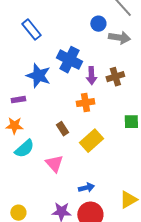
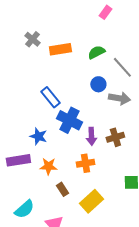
blue rectangle: (31, 30) -> (50, 97), moved
blue star: (38, 76) -> (38, 136), size x0.7
purple rectangle: (18, 100) -> (18, 160), size x1.6
orange star: (14, 126) -> (48, 166), moved

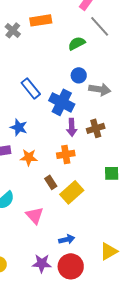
orange rectangle: (60, 49) -> (41, 20), moved
gray line: (122, 67) -> (100, 26), moved
blue cross: (69, 120) -> (62, 102), moved
brown rectangle: (62, 189) -> (51, 182), moved

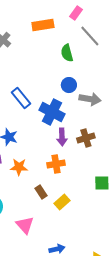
orange rectangle: (41, 20) -> (43, 25), moved
green semicircle: (77, 43) -> (67, 53), turned -78
yellow rectangle: (72, 192) -> (62, 202), size x0.7

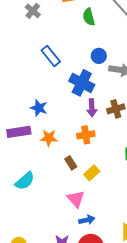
green semicircle: (67, 53) -> (89, 17), moved
blue rectangle: (21, 98) -> (51, 56), moved
pink triangle: (25, 225) -> (76, 199), moved

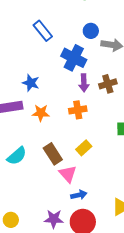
brown rectangle: (71, 163) -> (53, 154), moved, size x1.5

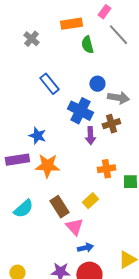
brown cross: (108, 84) -> (111, 124), moved
orange cross: (78, 110) -> (106, 169), moved
orange star: (41, 113) -> (47, 166), size x1.4

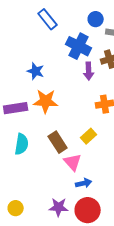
purple rectangle: (17, 160) -> (16, 108), moved
cyan semicircle: (23, 209) -> (22, 144), turned -40

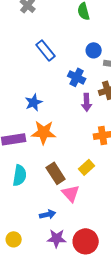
blue cross: (79, 46) -> (77, 77), size x0.7
blue star: (36, 71) -> (34, 102), turned 30
blue arrow: (84, 183) -> (48, 214), moved

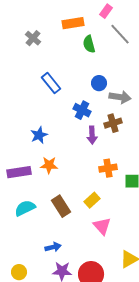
orange star: (44, 132) -> (49, 165), size x0.7
cyan semicircle: (20, 175) -> (25, 208), turned -125
pink triangle: (71, 193) -> (102, 226), moved

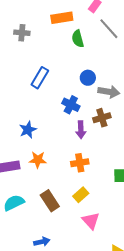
gray cross: (33, 38) -> (22, 33), turned -35
blue rectangle: (51, 83) -> (40, 78), turned 70
orange cross: (108, 168) -> (80, 163), moved

